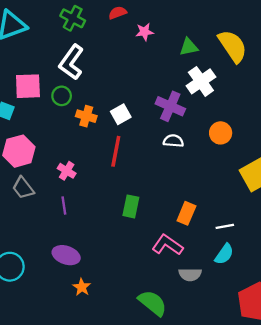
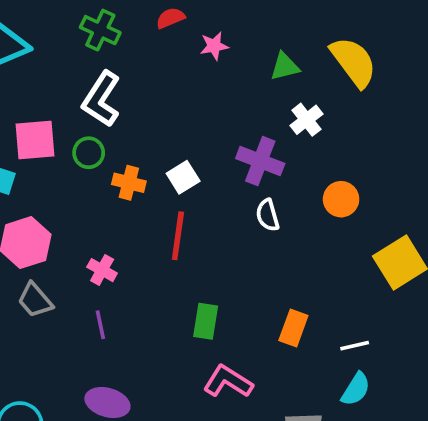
white cross: (201, 81) -> (307, 120), size x0.7
white semicircle: (173, 141) -> (268, 215), turned -108
pink L-shape: (167, 245) -> (228, 382), moved

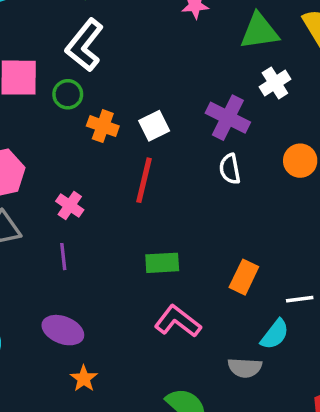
green triangle: (285, 67) -> (259, 31), size x1.4
green rectangle: (206, 321) -> (162, 263), turned 72
cyan semicircle: (356, 389) -> (275, 334), moved

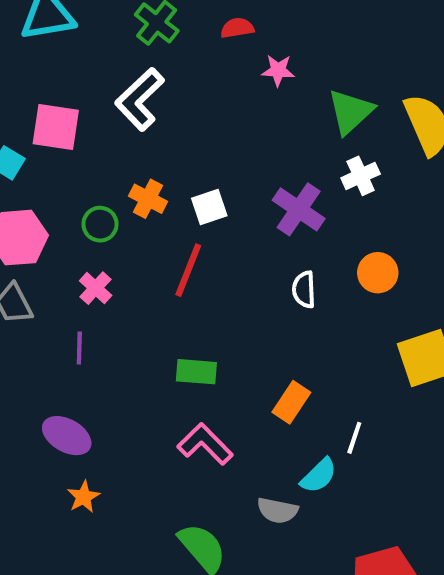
green triangle: (259, 31) -> (350, 112), turned -42
green circle: (68, 94) -> (100, 224), moved
white semicircle: (230, 169) -> (304, 290), moved
white line: (300, 299) -> (354, 438), turned -72

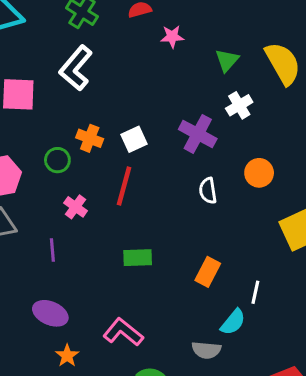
green triangle: (350, 112) -> (227, 60), size x0.7
pink cross: (96, 288) -> (76, 207), moved
pink L-shape: (205, 444) -> (123, 332), moved

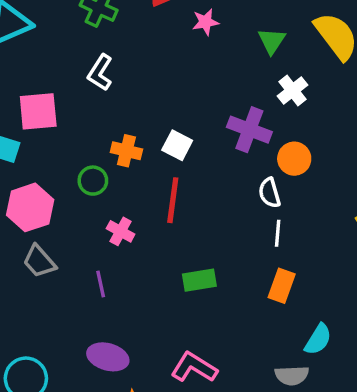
white L-shape: (76, 68) -> (100, 73), size x0.7
white square: (134, 139) -> (177, 145), turned -30
orange circle: (259, 173) -> (294, 159), moved
white line: (255, 292) -> (278, 233), moved

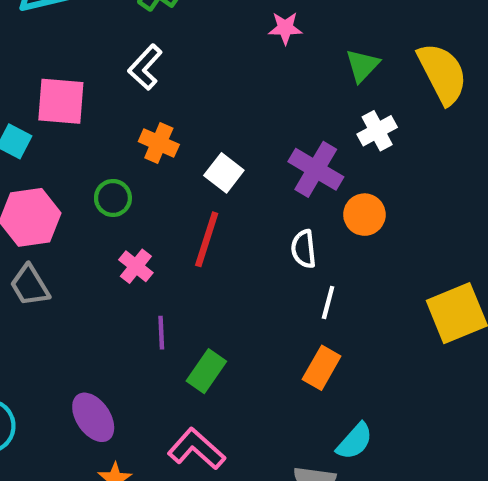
orange cross: (126, 151) -> (159, 143), moved
white semicircle: (270, 193) -> (304, 249), moved
green rectangle: (199, 280) -> (206, 371), moved, turned -56
purple line: (101, 284) -> (161, 333), moved
purple ellipse: (108, 357) -> (93, 417), turned 30

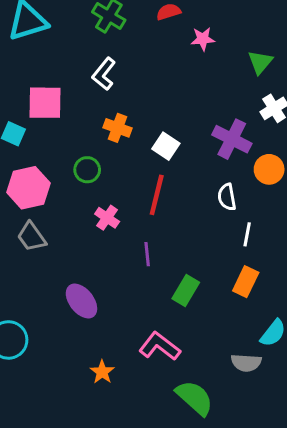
purple line: (161, 333) -> (147, 254), moved
green rectangle: (206, 371) -> (186, 291), moved
purple ellipse: (93, 417) -> (81, 301), moved

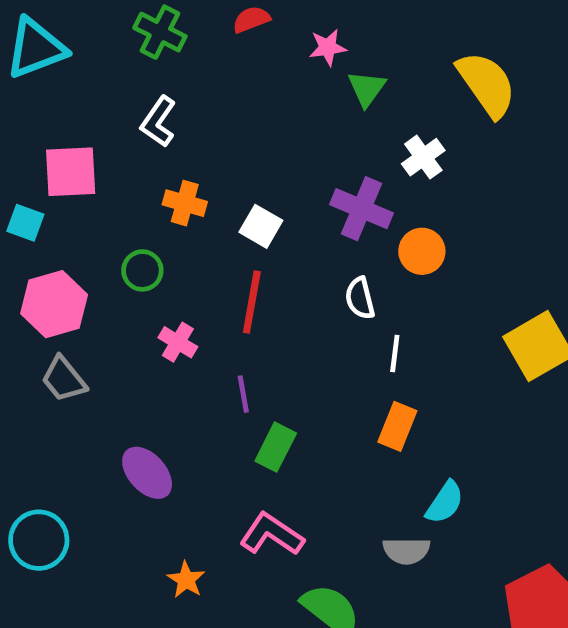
pink star: (203, 39) -> (328, 47), moved
green triangle: (260, 62) -> (367, 88), moved
green rectangle: (186, 291) -> (276, 447), moved

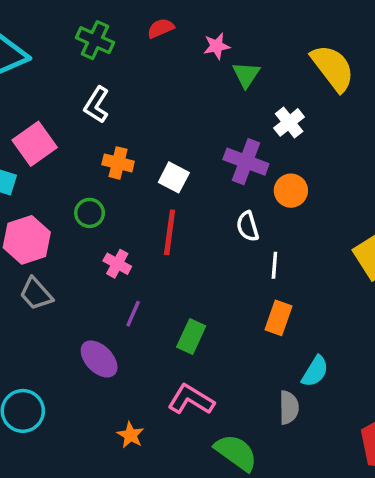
pink square: (71, 172) -> (35, 144), turned -30
purple line: (243, 394) -> (133, 314), moved, turned 36
gray semicircle: (406, 551) -> (289, 408), turned -88

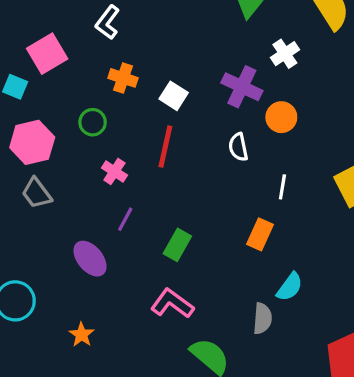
white line: (274, 265) -> (282, 187), moved
orange star: (130, 435) -> (82, 335), moved

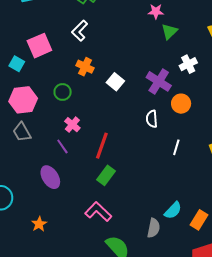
red line: (165, 146) -> (102, 146), moved
purple line: (125, 219) -> (62, 146), moved, turned -70
orange rectangle: (260, 234) -> (199, 220), moved

